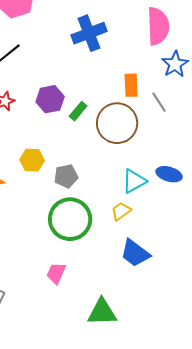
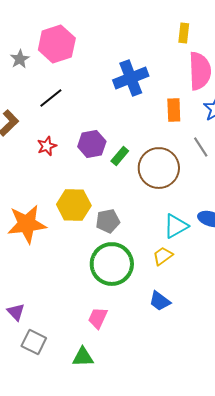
orange rectangle: (131, 85) -> (174, 110), moved
yellow hexagon: (32, 160) -> (74, 205), size x1.4
blue trapezoid: (135, 253) -> (160, 301), moved, size x0.7
green triangle: (102, 312) -> (83, 357), moved, size x0.7

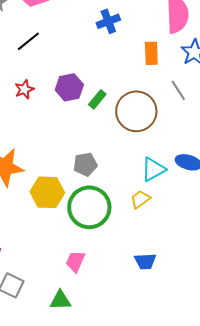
blue cross: (131, 78) -> (108, 21), size x0.7
yellow hexagon: (74, 205) -> (47, 192), moved
blue trapezoid: (160, 301) -> (145, 261), moved, turned -40

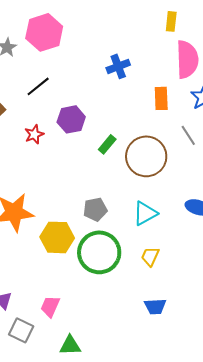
purple hexagon: (69, 87) -> (71, 119), moved
cyan triangle: (153, 169) -> (145, 213), moved
yellow trapezoid: (140, 199) -> (150, 256), moved, turned -30
pink trapezoid: (75, 261) -> (50, 306), moved

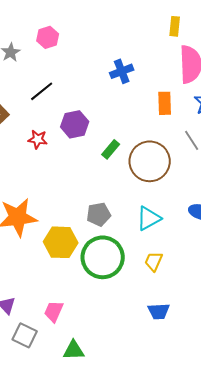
pink hexagon: (44, 32) -> (48, 37), size x0.6
red star: (34, 134) -> (38, 139), turned 30

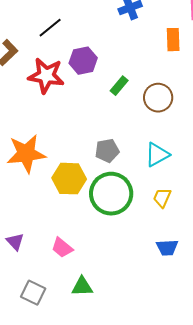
red star: (38, 139) -> (46, 76), size x1.8
brown circle: (150, 161) -> (158, 98), size x0.7
pink trapezoid: (54, 311) -> (62, 248), turned -75
gray square: (25, 335) -> (33, 293), moved

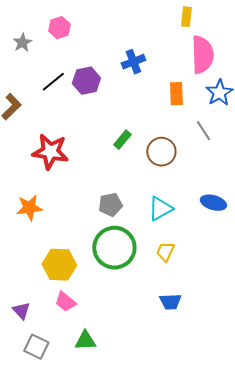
purple hexagon: (83, 61) -> (86, 81), moved
red star: (46, 76) -> (50, 152), moved
orange star: (26, 154) -> (29, 208), size x0.7
yellow hexagon: (69, 179) -> (59, 265), moved
purple triangle: (15, 242) -> (21, 311), moved

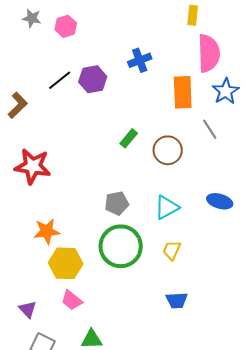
gray star: (22, 43) -> (32, 18), moved, turned -30
orange rectangle: (176, 94) -> (183, 92), size x1.4
red star: (50, 152) -> (33, 166), moved
orange star: (29, 208) -> (47, 231), moved

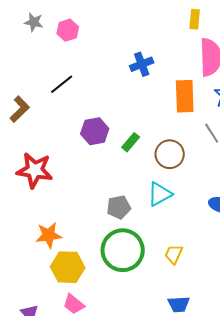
purple hexagon: (93, 79) -> (95, 131), moved
cyan triangle: (167, 207) -> (160, 194), moved

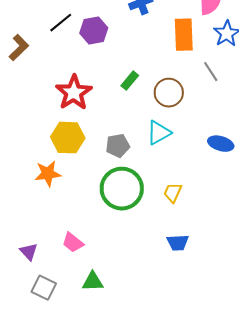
purple hexagon: (95, 131) -> (94, 31), moved
red star: (35, 170) -> (74, 93), moved, turned 30
yellow hexagon: (68, 267) -> (68, 138), moved

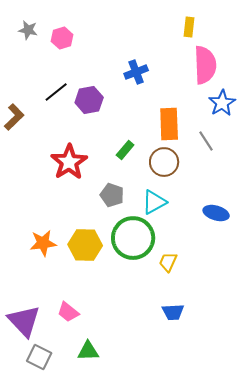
orange rectangle: (184, 35) -> (169, 124), moved
yellow hexagon: (68, 138) -> (85, 245), moved
gray pentagon: (118, 146) -> (112, 195), moved, turned 30
green circle: (122, 189) -> (133, 238), moved
purple triangle: (29, 252) -> (24, 321), size x1.8

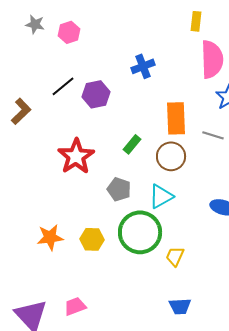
gray line: (206, 141) -> (213, 135), turned -40
yellow hexagon: (85, 245) -> (92, 239), size x0.7
pink trapezoid: (68, 312) -> (75, 306), turned 120

